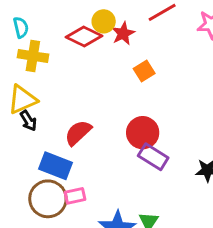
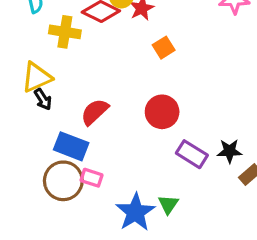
yellow cross: (33, 56) -> (65, 32), moved
purple rectangle: (153, 157) -> (192, 154), moved
pink rectangle: (75, 196) -> (92, 178), turned 30

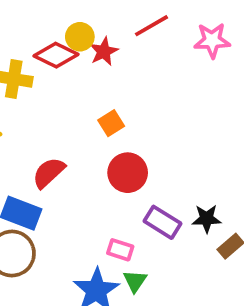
orange square: (164, 48) -> (111, 123), moved
pink rectangle: (92, 178) -> (120, 250), moved

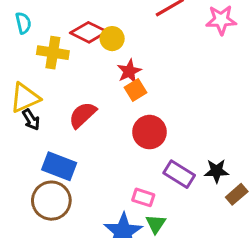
yellow circle: (80, 37) -> (112, 39), moved
red star: (104, 51) -> (129, 71), moved
red semicircle: (49, 173) -> (83, 115), moved

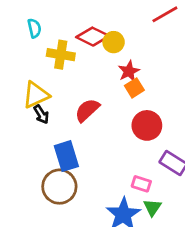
blue rectangle: (59, 166) -> (66, 156), turned 52

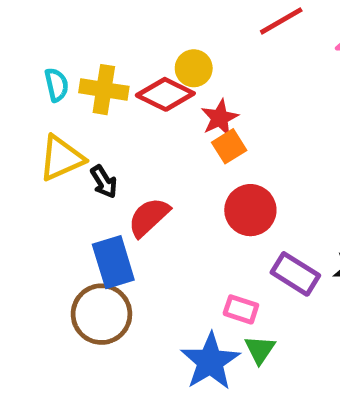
cyan semicircle: (34, 28) -> (57, 85), moved
red diamond: (93, 37) -> (165, 94), moved
red semicircle: (87, 110) -> (149, 217), moved
black arrow: (41, 114) -> (104, 182), moved

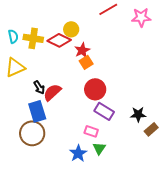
black arrow: (104, 182) -> (39, 87), moved
purple rectangle: (295, 274) -> (104, 111), moved
blue star: (210, 361) -> (78, 153), size x0.7

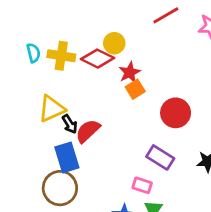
yellow triangle: (15, 67) -> (52, 109), moved
red circle: (95, 89) -> (176, 113), moved

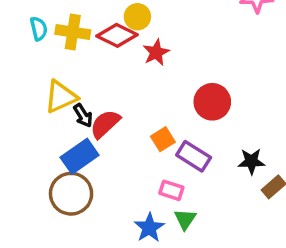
orange square: (135, 89) -> (163, 139), moved
blue rectangle: (67, 157) -> (80, 156), turned 72

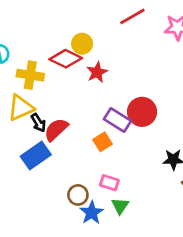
yellow cross: (73, 32) -> (30, 75), moved
purple rectangle: (194, 156) -> (117, 120), moved
brown circle: (71, 194) -> (78, 195), moved, size x0.6

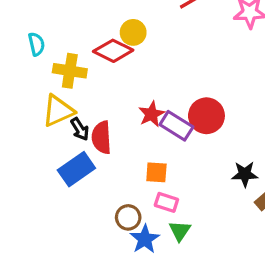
red star: (97, 72) -> (151, 114), moved
red semicircle: (56, 130) -> (101, 137), turned -50
orange square: (102, 142) -> (156, 172), moved, turned 36

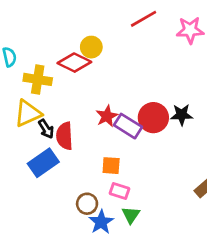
black star: (245, 174) -> (182, 115), moved

